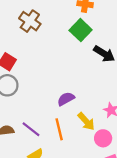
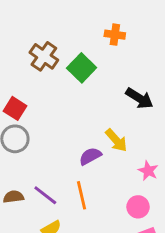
green square: (81, 30) -> (82, 68), moved
yellow arrow: (86, 121) -> (116, 140), moved

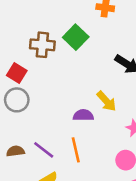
brown cross: (44, 56) -> (42, 45), moved, turned -30
purple semicircle: (90, 156) -> (83, 115), turned 30

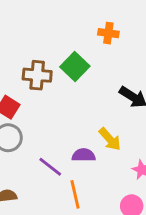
purple line: (44, 150) -> (50, 167), moved

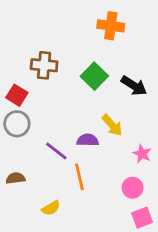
orange cross: (108, 33) -> (111, 26), size x1.4
green square: (75, 67) -> (94, 76), moved

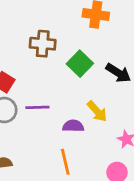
brown cross: (44, 65) -> (43, 44), moved
purple line: (56, 151) -> (37, 107), moved, turned -40

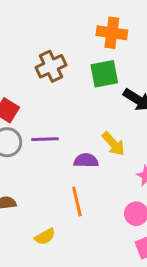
brown cross: (43, 44) -> (51, 66), turned -30
green square: (80, 64) -> (104, 74), moved, turned 35

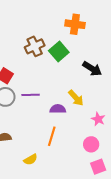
green square: (104, 74) -> (59, 51), moved, turned -30
orange line: (77, 202) -> (52, 136), turned 30

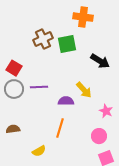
green square: (59, 51) -> (67, 44), turned 30

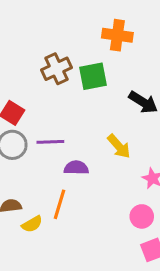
purple semicircle: (66, 101) -> (76, 168), moved
orange line: (60, 128) -> (59, 204), moved
yellow semicircle: (39, 151) -> (32, 224), moved

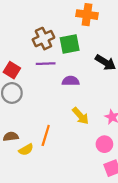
purple line: (50, 142) -> (46, 64), moved
yellow arrow: (119, 146) -> (80, 116), moved
purple semicircle: (76, 168) -> (71, 81), moved

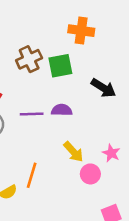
purple line: (46, 64) -> (32, 114), moved
pink circle: (104, 144) -> (90, 174), moved

